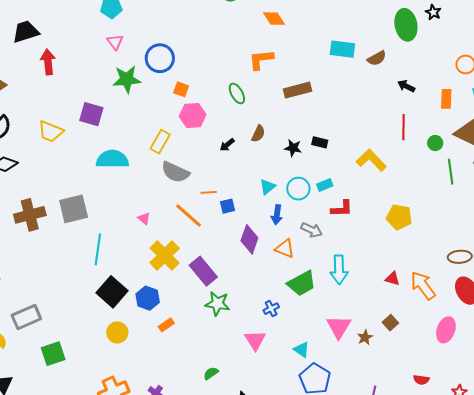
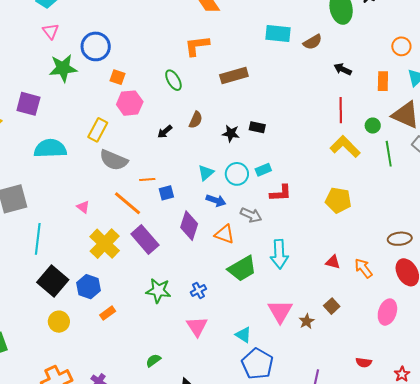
yellow L-shape: (371, 160) -> (345, 147), moved
blue arrow: (277, 215) -> (216, 200), turned -78
purple rectangle: (203, 271) -> (145, 240), moved
orange arrow: (423, 286) -> (363, 268), size x0.7
blue cross: (271, 309) -> (198, 290), moved

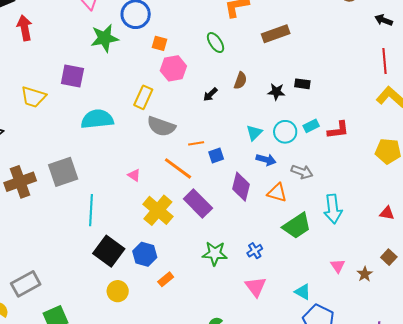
red L-shape: (281, 193) -> (338, 130), moved
pink triangle: (280, 311) -> (338, 266), size x0.6

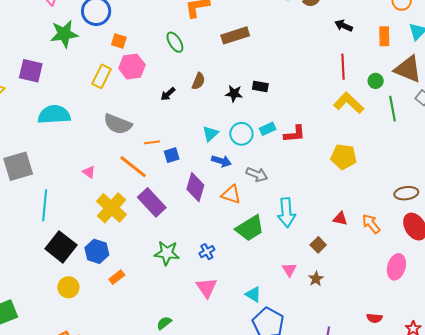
yellow rectangle: (143, 97) -> (102, 76), moved
brown square: (389, 257) -> (318, 245), moved

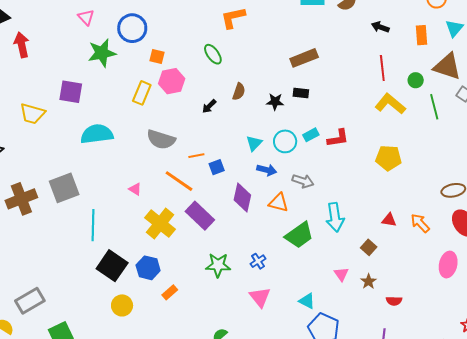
brown rectangle: (235, 35) -> (304, 58), moved
red semicircle: (374, 318) -> (394, 301), moved

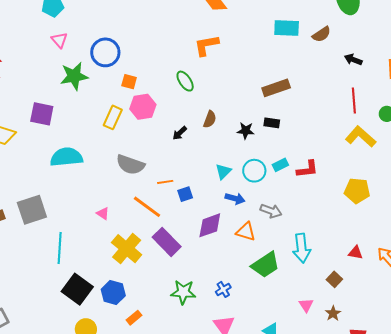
purple diamond: (242, 198) -> (210, 225), turned 56

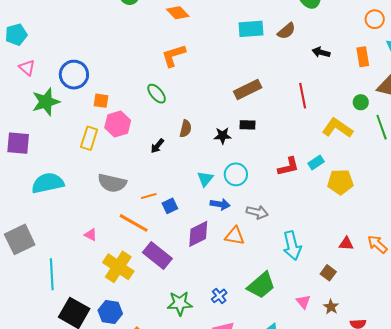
red line: (354, 101) -> (303, 96), moved
cyan rectangle: (280, 165) -> (316, 163), moved
green trapezoid: (265, 265) -> (261, 285), moved

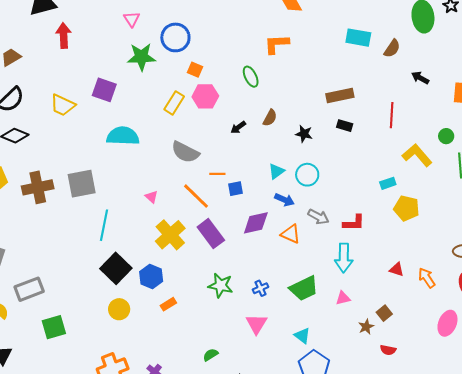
brown semicircle: (286, 31) -> (392, 49), turned -30
black rectangle: (248, 125) -> (345, 126), moved
red L-shape: (288, 167) -> (354, 223), moved
brown square: (328, 273) -> (384, 313), moved
pink triangle: (303, 302) -> (343, 298), moved, turned 42

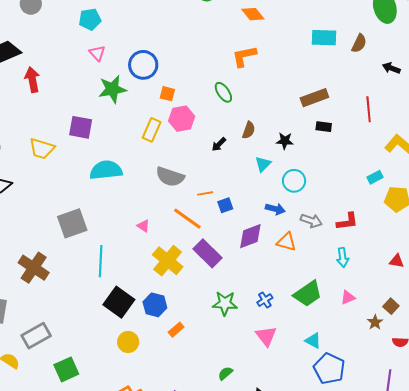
cyan triangle: (276, 171) -> (263, 164), moved
brown cross: (38, 187) -> (34, 268), moved, turned -36
cyan arrow: (344, 258) -> (343, 257), size x0.7

